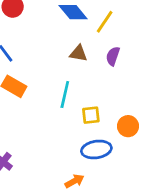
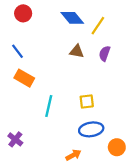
cyan line: (65, 95) -> (49, 106), moved
orange circle: (128, 126) -> (117, 147), moved

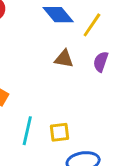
yellow square: (87, 101) -> (60, 132), moved

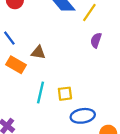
brown triangle: (64, 59) -> (38, 53), moved

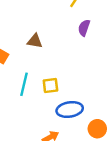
brown triangle: (38, 53) -> (35, 41), moved

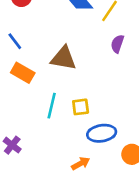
brown triangle: (35, 41) -> (63, 58), size x1.5

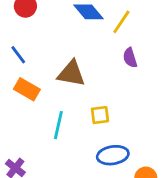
purple semicircle: (117, 44) -> (130, 58), turned -36
yellow square: (81, 107) -> (100, 115), moved

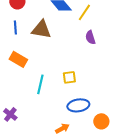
blue line: (18, 55) -> (15, 27), moved, turned 32
brown triangle: (71, 73) -> (41, 29), moved

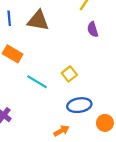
yellow square: (69, 77) -> (69, 74), turned -32
cyan line: (40, 84) -> (37, 82), turned -72

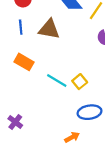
cyan line: (37, 82) -> (57, 80), moved

